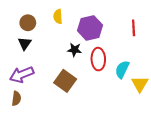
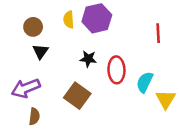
purple hexagon: (90, 28) -> (97, 18), moved
black triangle: (25, 43) -> (40, 51), moved
brown semicircle: (16, 98) -> (34, 116), moved

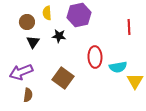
yellow semicircle: (69, 20) -> (47, 13), moved
black star: (88, 59) -> (59, 36), moved
cyan semicircle: (145, 82) -> (118, 67), turned -126

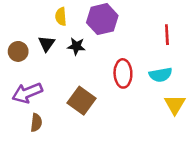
brown circle: (27, 22) -> (18, 51), moved
black triangle: (33, 42) -> (47, 44), moved
cyan semicircle: (118, 67) -> (161, 75), moved

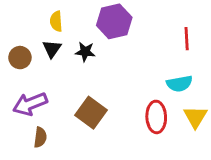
yellow semicircle: (61, 16) -> (56, 21), moved
red ellipse: (123, 73) -> (156, 117), moved

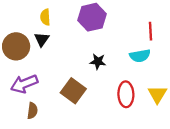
black star: (85, 52) -> (98, 62), moved
brown circle: (20, 58) -> (16, 46), size x1.5
cyan semicircle: (179, 84) -> (140, 56), moved

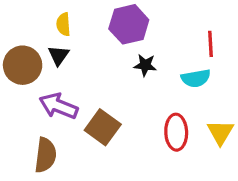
black star: (98, 62) -> (145, 65), moved
purple arrow: (24, 84) -> (59, 106), moved, turned 44
brown semicircle: (32, 111) -> (45, 155), size x1.5

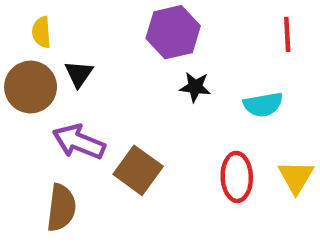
yellow semicircle: (63, 24) -> (42, 32), moved
red line: (211, 44) -> (287, 34), moved

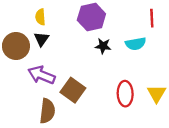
yellow semicircle: (42, 32) -> (40, 17), moved
cyan semicircle: (263, 105) -> (136, 44), moved
brown semicircle: (61, 208) -> (47, 111), moved

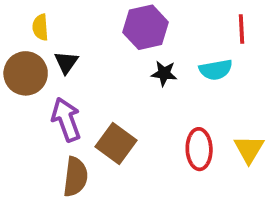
yellow semicircle: (40, 17) -> (40, 27), moved
purple arrow: (42, 75) -> (66, 120), turned 48

